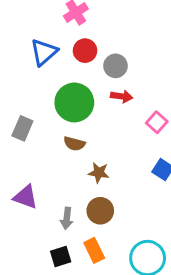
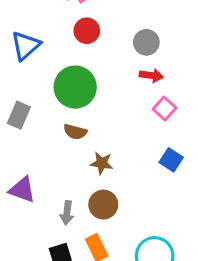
blue triangle: (44, 52) -> (25, 46), moved
gray circle: (116, 66) -> (146, 42), moved
red arrow: (122, 96) -> (151, 75), moved

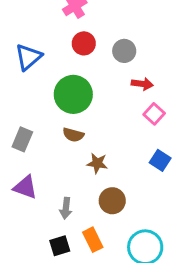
gray circle: (146, 42) -> (124, 51), moved
gray rectangle: (19, 115) -> (22, 139), moved
brown circle: (103, 205) -> (112, 201), moved

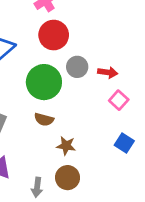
red circle: (84, 43) -> (54, 35), size x1.4
gray circle: (124, 51) -> (77, 67), moved
brown circle: (112, 201) -> (67, 178), moved

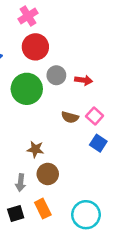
pink square: (119, 100) -> (95, 116), moved
brown semicircle: (44, 119) -> (70, 117), moved
brown star: (66, 146) -> (35, 149), moved

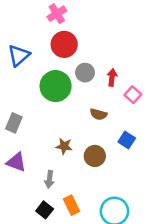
red arrow: (84, 80) -> (112, 77), turned -91
pink square: (95, 116) -> (133, 95), moved
brown circle: (48, 174) -> (95, 156), moved
black square: (16, 213) -> (45, 210), turned -35

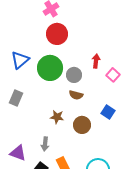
blue triangle: (19, 55) -> (20, 60), moved
gray circle: (85, 73) -> (74, 75), moved
brown semicircle: (98, 114) -> (76, 95), moved
purple triangle: (16, 162) -> (18, 153), moved

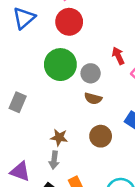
blue triangle: (20, 60) -> (24, 18), moved
red arrow: (96, 61) -> (118, 56), turned -32
brown star: (57, 117) -> (59, 137), moved

